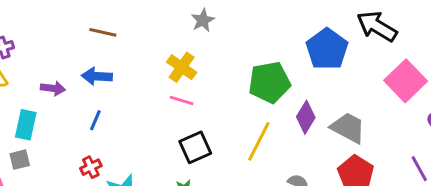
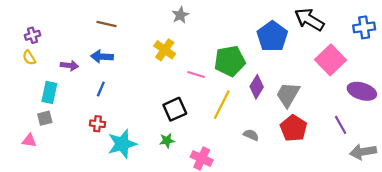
pink line: (182, 101) -> (196, 74), moved
gray trapezoid: (348, 128) -> (288, 95), turned -88
red cross: (91, 167) -> (97, 124), turned 32

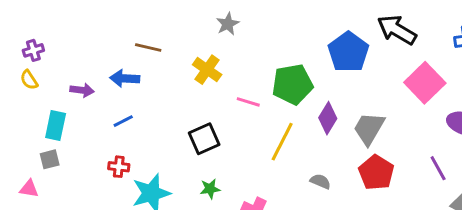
brown line: (106, 24) -> (148, 47), moved
blue line: (101, 89) -> (123, 121), turned 40
black square: (175, 109) -> (204, 139), moved

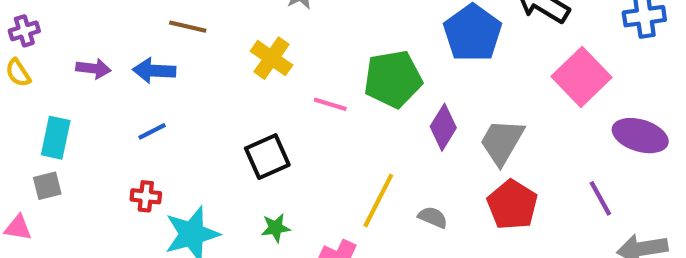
purple arrow: (82, 90) -> (93, 69), moved
yellow line: (282, 142) -> (378, 201), moved

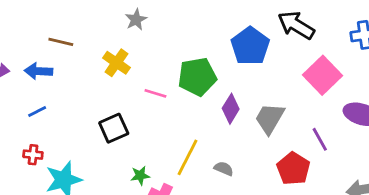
purple line: (600, 198) -> (320, 139), moved
red pentagon: (512, 205) -> (293, 169), moved
green star: (276, 228) -> (140, 176), moved

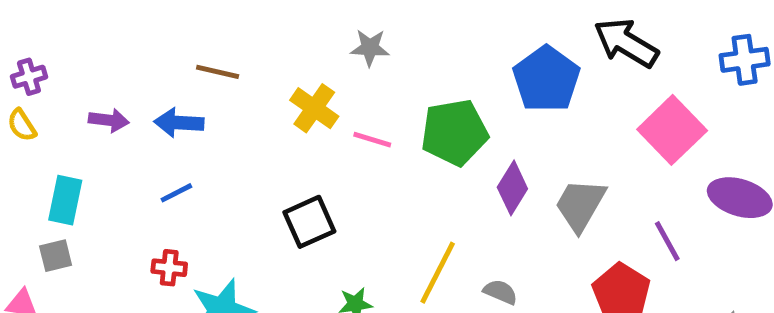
gray star: (136, 20) -> (370, 48), moved, turned 30
pink line: (155, 93) -> (372, 140), moved

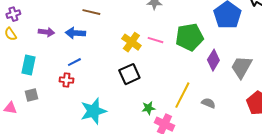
yellow cross: (314, 108) -> (131, 42), moved
gray square: (56, 256) -> (31, 95), moved
red cross: (169, 268) -> (66, 80), moved

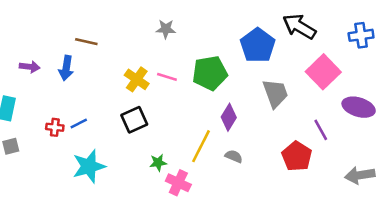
blue arrow: (75, 33) -> (66, 68), turned -84
purple diamond: (213, 60) -> (229, 117), moved
blue line: (74, 62) -> (79, 124), moved
gray trapezoid: (241, 67) -> (275, 93), moved, turned 130

